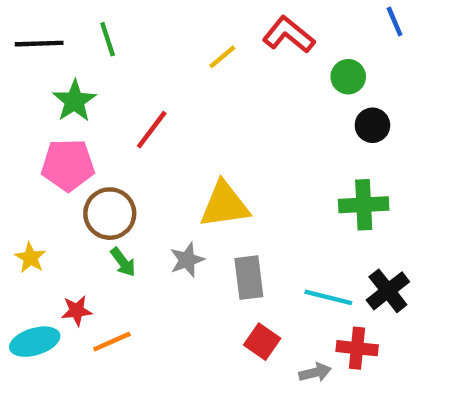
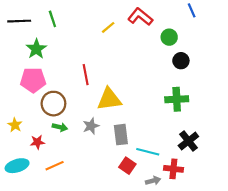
red line: (152, 130) -> (86, 75), moved, turned -48
green arrow: (123, 262) -> (60, 127), turned -40
cyan line: (328, 297) -> (148, 152), moved
red star: (77, 311) -> (37, 142), moved

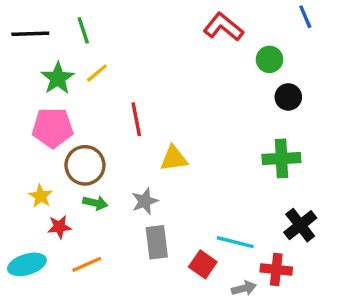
yellow line: (108, 27) -> (97, 73), moved
yellow triangle: (109, 99) -> (174, 158), size x0.7
yellow star: (15, 125) -> (41, 196), moved
gray rectangle: (121, 135) -> (157, 242), moved

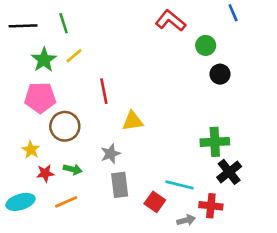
green cross: (281, 158) -> (215, 142), moved
green arrow: (95, 203) -> (73, 169), moved

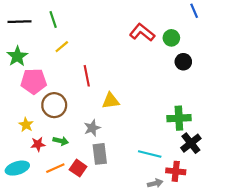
red L-shape: (170, 21) -> (142, 32), moved
green star: (44, 60) -> (17, 56), moved
red square: (155, 202) -> (78, 168), moved

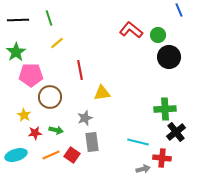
black circle: (183, 62) -> (169, 57), size x1.5

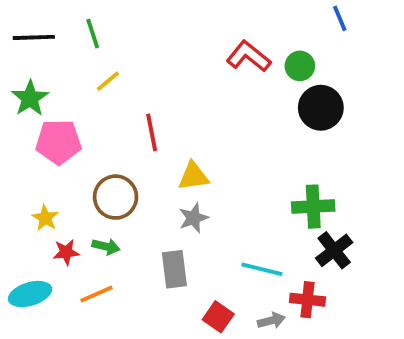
brown circle: (50, 97) -> (116, 197), moved
gray star: (85, 118) -> (193, 218), moved
red square: (72, 155) -> (218, 317), moved

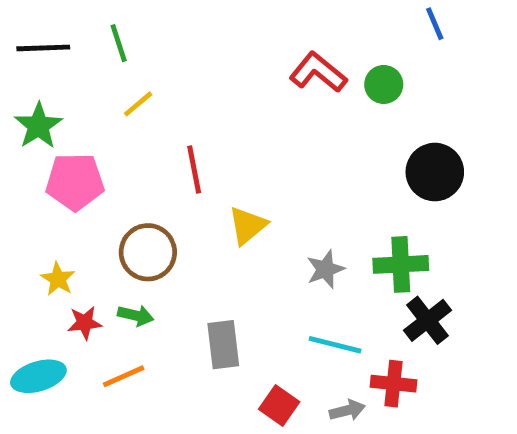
black circle: (321, 108) -> (435, 172), moved
yellow triangle: (193, 176) -> (248, 226), turned -32
gray star: (193, 218) -> (325, 269), moved

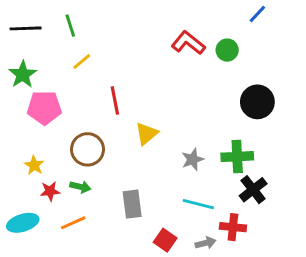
blue line: (435, 24) -> (257, 14), turned 66

